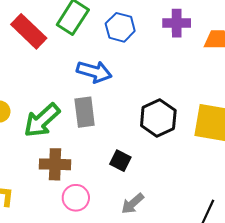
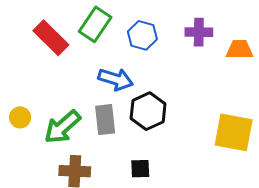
black hexagon: (158, 118) -> (148, 111), moved
black square: (120, 161) -> (140, 169), turned -30

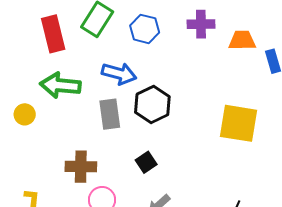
red rectangle: (51, 38) -> (53, 34), turned 33
green arrow: (62, 127) -> (60, 85), moved, turned 48
black square: (140, 169) -> (146, 162), turned -30

